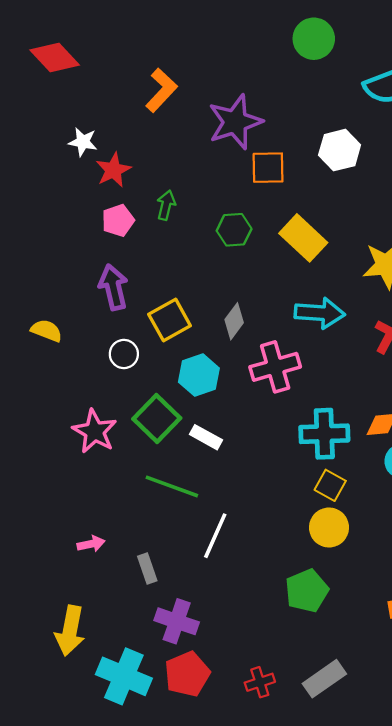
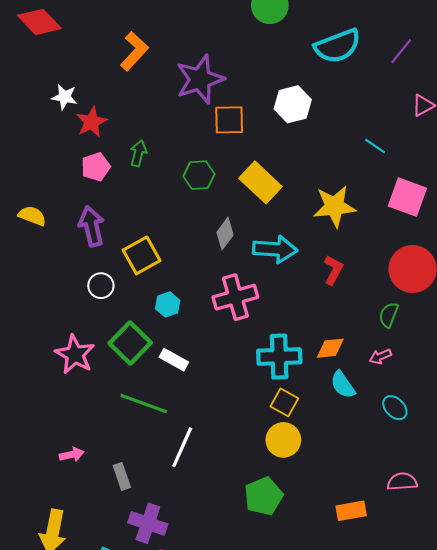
gray diamond: (234, 321) -> (225, 234), moved
yellow semicircle: (47, 331) -> (32, 216), moved
cyan hexagon: (199, 375) -> (168, 304), size x0.7

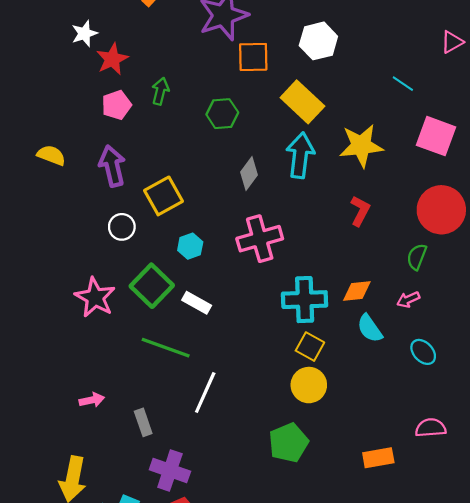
white star: (64, 97) -> (84, 33), turned -30
yellow rectangle: (260, 182) -> (302, 102), moved
cyan arrow: (275, 249) -> (300, 155), moved, turned -87

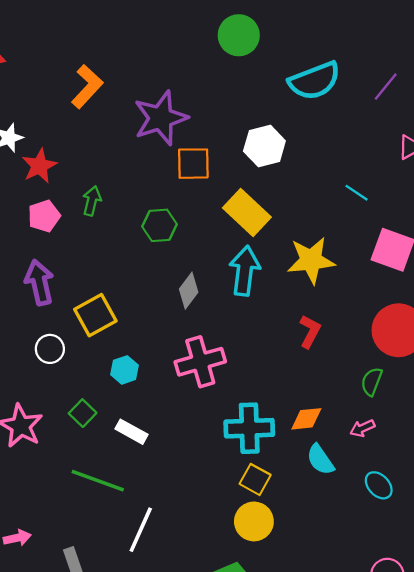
green square: (152, 286) -> (83, 413), size x0.6

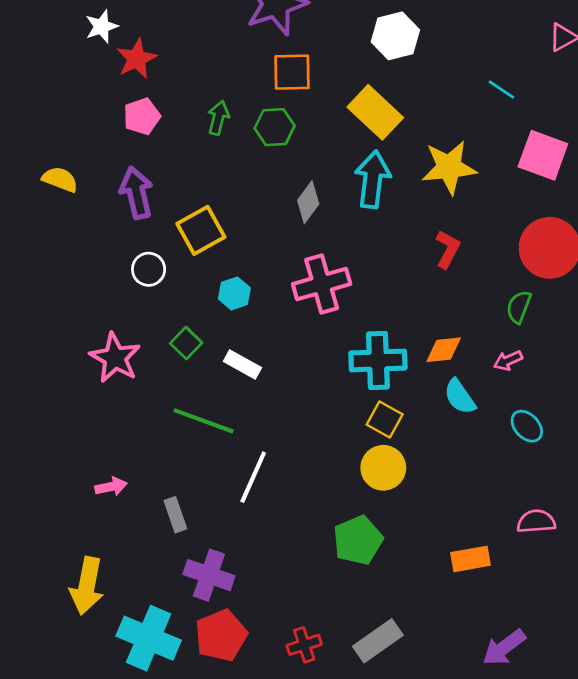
orange square: (193, 164) -> (292, 72), moved
green arrow: (92, 201) -> (218, 118), moved

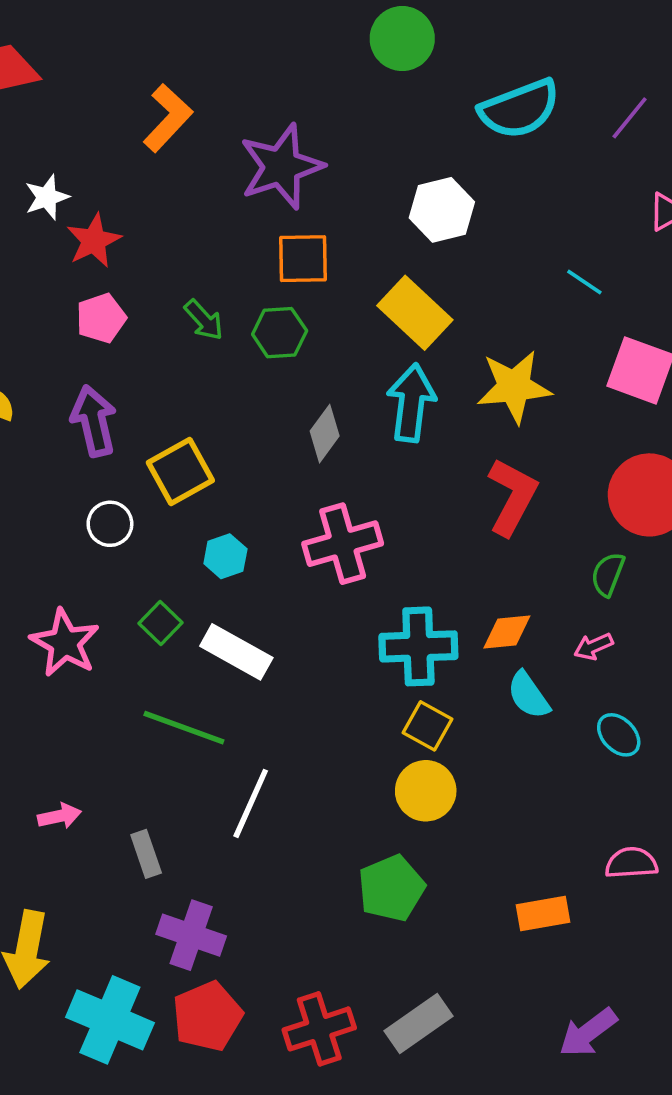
green arrow: (218, 118) -> (204, 320), turned 124
red L-shape: (448, 249) -> (512, 497), size x1.5
white rectangle: (242, 365) -> (236, 652), size x1.4
red cross: (304, 645) -> (319, 1029), size x1.5

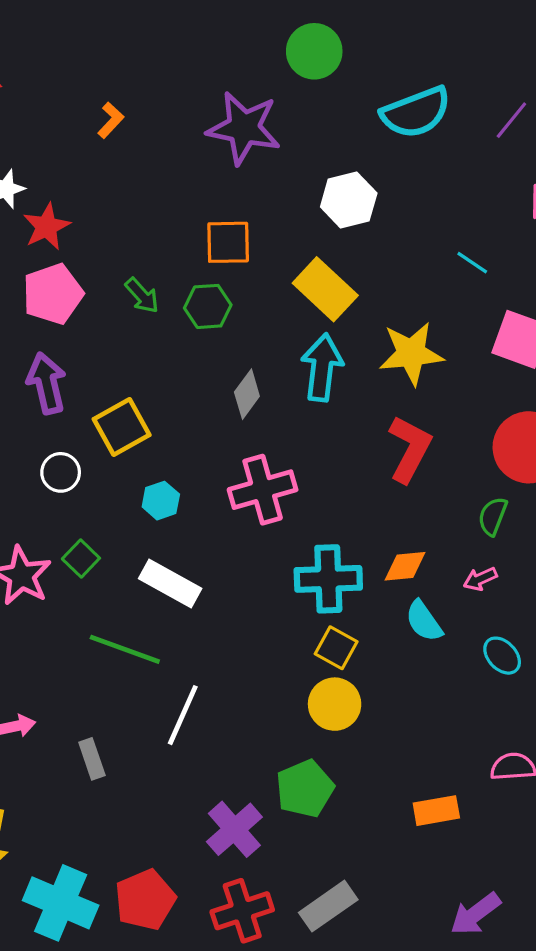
orange L-shape: (168, 118) -> (111, 120), size x0.6
purple star: (281, 167) -> (244, 128), moved, turned 30
pink pentagon: (101, 318) -> (53, 294), size x1.4
green square: (160, 623) -> (81, 559), moved
purple cross: (191, 935) -> (234, 829), moved, turned 30

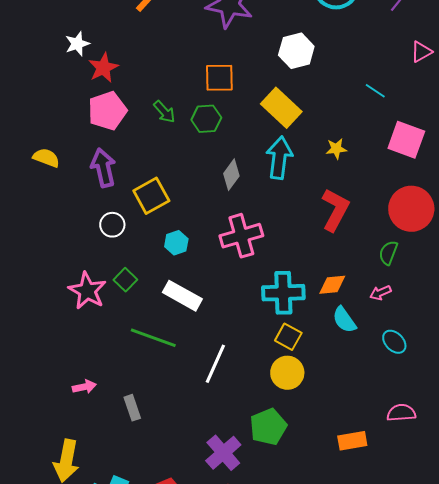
yellow star: (411, 353) -> (336, 149), size x0.5
white line: (183, 715) -> (215, 364), moved

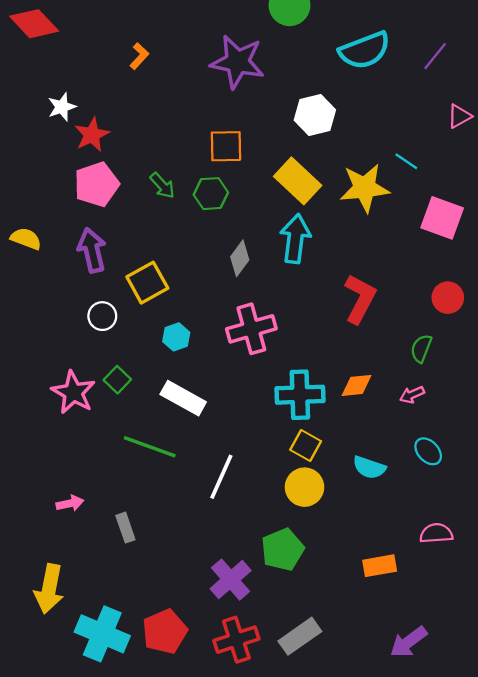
yellow star: (336, 149) -> (365, 188), moved, size x2.0
red circle: (411, 209) -> (448, 298), size x0.6
cyan semicircle: (344, 320) -> (369, 467), moved, turned -36

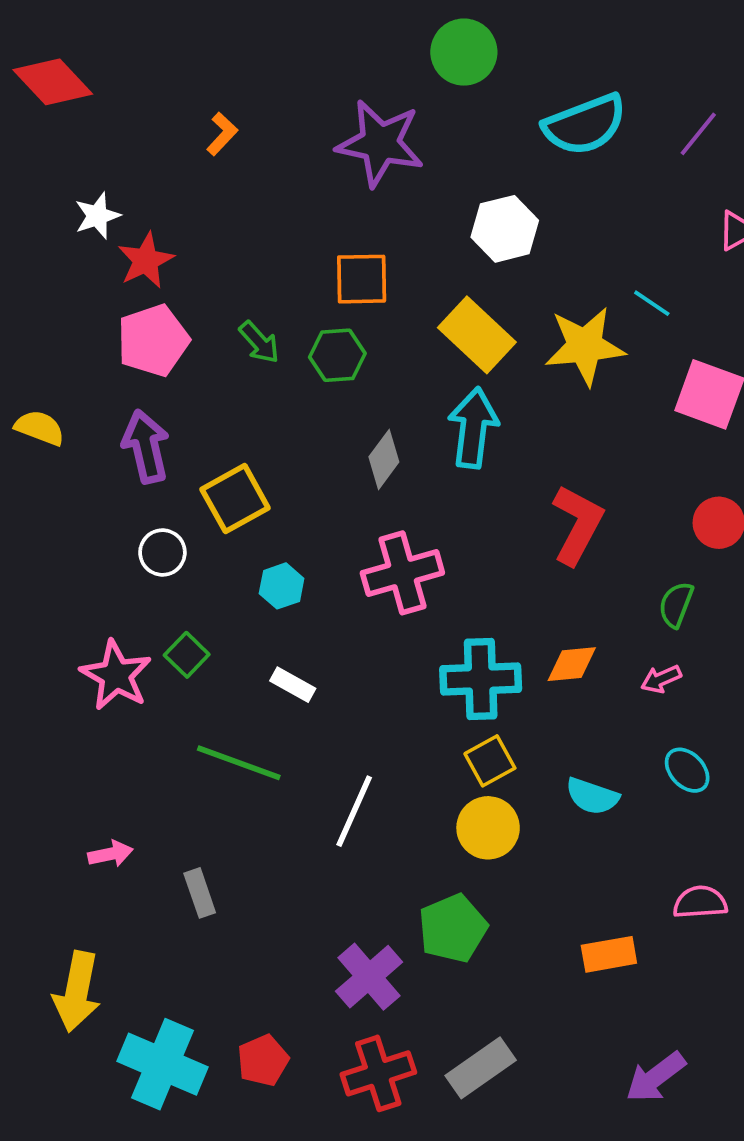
white rectangle: (183, 398) -> (293, 685), size x0.6
yellow square: (306, 446) -> (490, 761), turned 32
red pentagon: (165, 632) -> (263, 1060), size x0.7

